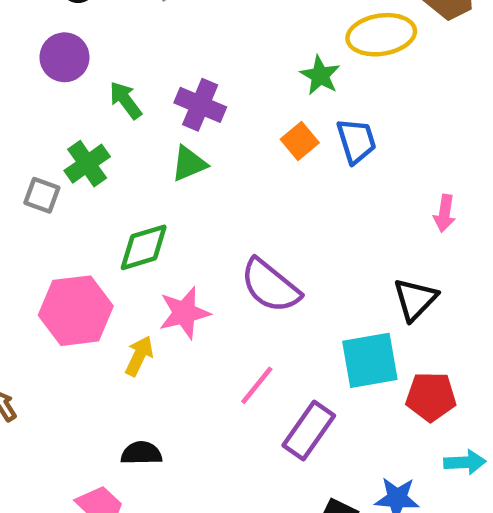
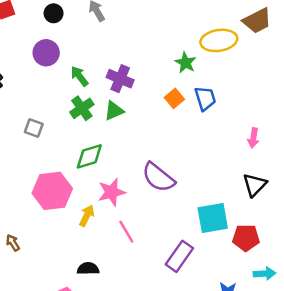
green cross: (87, 164) -> (82, 108), moved
black triangle: (415, 299) -> (255, 185), moved
pink line: (257, 385) -> (126, 232), moved, turned -70

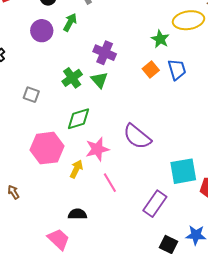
green arrow: (79, 76) -> (70, 22), moved, turned 66
green triangle: (114, 111) -> (99, 80), turned -48

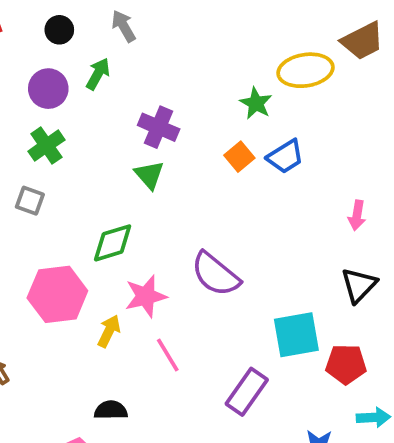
blue trapezoid: (177, 69) -> (285, 157), turned 75
green cross: (72, 78) -> (46, 146), moved

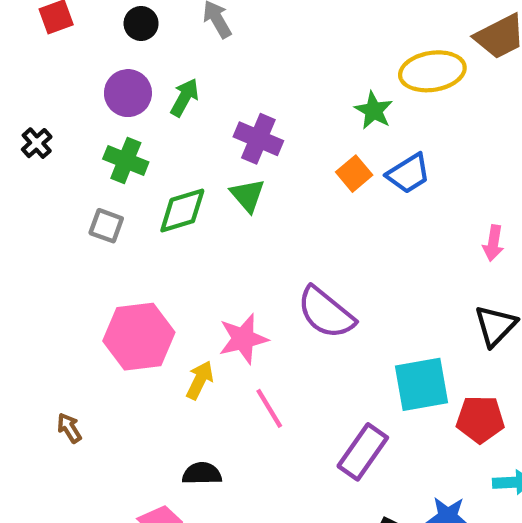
green arrow: (98, 74) -> (185, 97), moved
green cross: (46, 146) -> (126, 160), turned -33
green diamond: (113, 243) -> (182, 210), moved

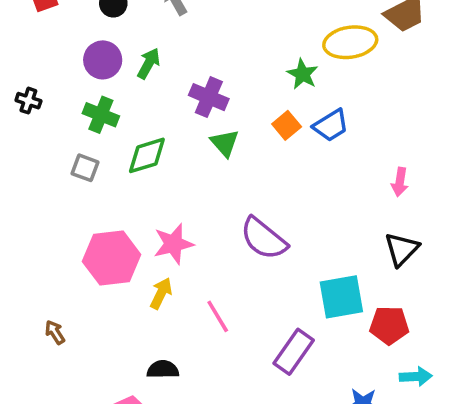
black cross: (37, 143) -> (28, 101), turned -30
green triangle: (248, 195) -> (225, 143), moved
pink star: (243, 339) -> (173, 244), moved

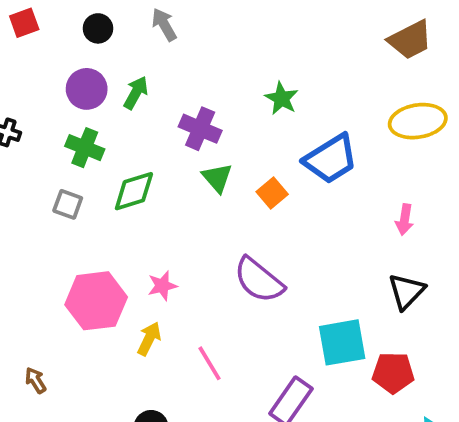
yellow ellipse: (350, 42) -> (418, 121), moved
green star: (303, 74) -> (282, 98), moved
orange square: (287, 125) -> (272, 193), moved
blue trapezoid: (331, 125) -> (331, 159), size x1.4
pink star: (173, 244) -> (162, 286), size x0.7

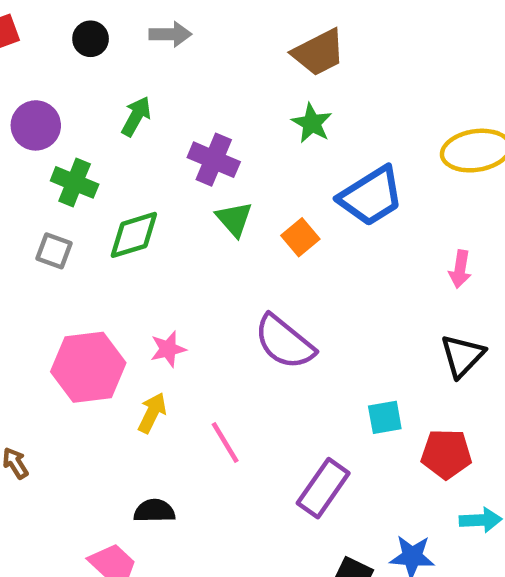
gray arrow: (164, 25) -> (170, 34), turned 120
brown trapezoid: (410, 40) -> (319, 52), moved
purple circle: (87, 89) -> (36, 125), moved
cyan square: (342, 342) -> (385, 417), size x0.6

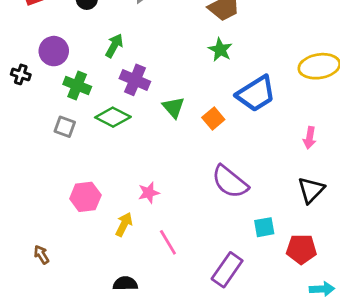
purple cross: (214, 160) -> (135, 80), moved
green diamond: (134, 235) -> (113, 117), turned 44
purple semicircle: (284, 342) -> (230, 182), moved
pink star: (168, 349) -> (149, 193), moved
pink hexagon: (88, 367) -> (85, 197), size x0.7

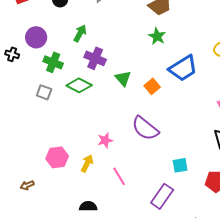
purple semicircle: (230, 182) -> (145, 128), moved
pink hexagon: (85, 197) -> (57, 157), moved
cyan square: (264, 227) -> (180, 165), moved
brown arrow: (41, 255) -> (27, 185), turned -80

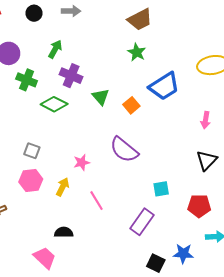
gray square: (44, 92) -> (32, 151), moved

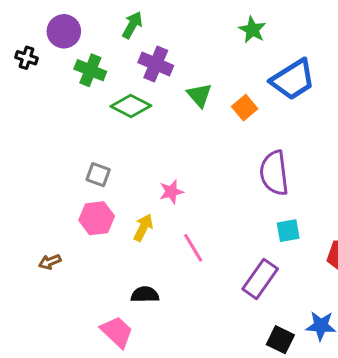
purple semicircle: (124, 150) -> (274, 173), moved, turned 44

